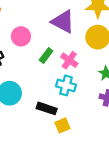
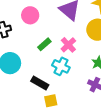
green rectangle: (46, 55) -> (44, 44), moved

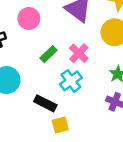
cyan cross: (61, 66) -> (71, 81), turned 30

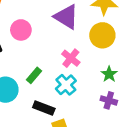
green rectangle: (49, 54) -> (34, 75), moved

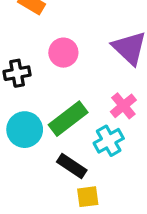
green rectangle: (34, 75) -> (68, 119), size x1.6

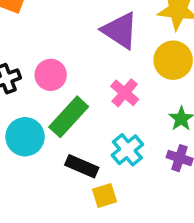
pink circle: (63, 53) -> (51, 75), moved
cyan cross: (109, 141) -> (127, 150), moved

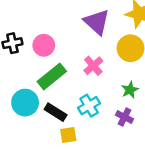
cyan circle: (25, 137) -> (25, 103), moved

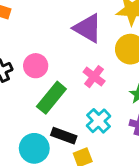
cyan circle: (25, 103) -> (34, 148), moved

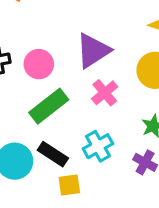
purple triangle: (88, 28) -> (93, 51), moved, turned 44

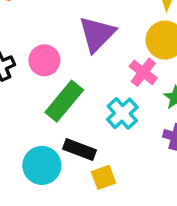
pink cross: (105, 93) -> (143, 72), moved
cyan cross: (98, 146) -> (122, 113), moved

